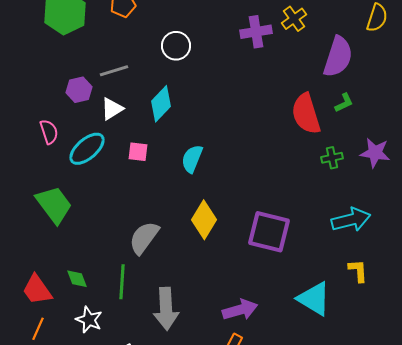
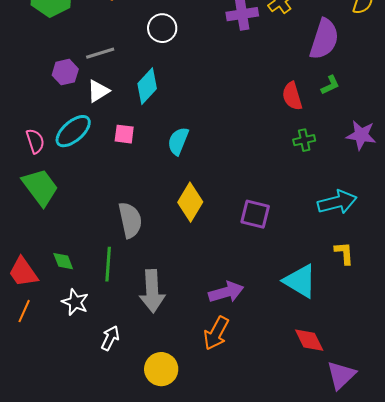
red semicircle: (306, 114) -> (292, 96), size x0.7
pink semicircle: (49, 132) -> (35, 141), moved
green cross: (332, 158) -> (304, 140), moved
purple square: (269, 232) -> (255, 214), size x0.7
gray semicircle: (144, 238) -> (130, 220), turned 132

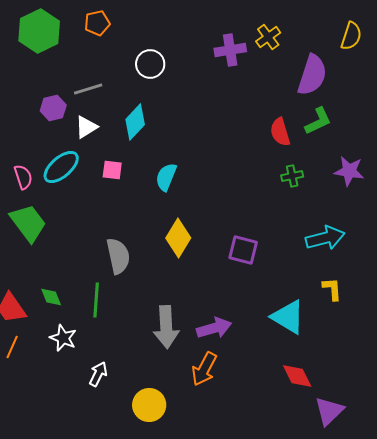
green L-shape: (330, 85) -> (318, 121), size x1.4
gray arrow: (152, 291) -> (166, 327), moved

